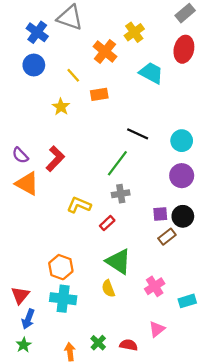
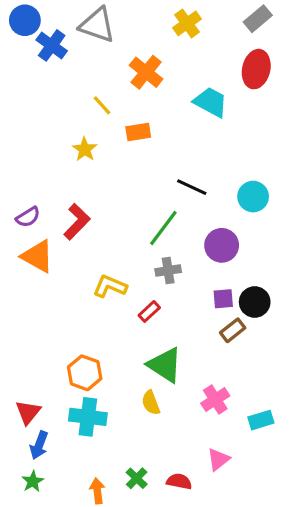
yellow cross: (134, 32) -> (187, 23), moved
blue circle: (34, 65) -> (25, 20), moved
purple semicircle: (20, 155) -> (28, 217), turned -78
purple circle: (182, 176) -> (222, 245), moved

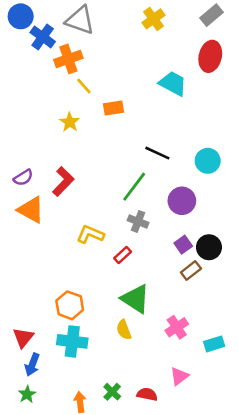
orange cross: (146, 72) -> (68, 59), moved, turned 32
gray cross: (168, 271) -> (138, 221), turned 30
purple square: (223, 299) -> (183, 245), turned -30

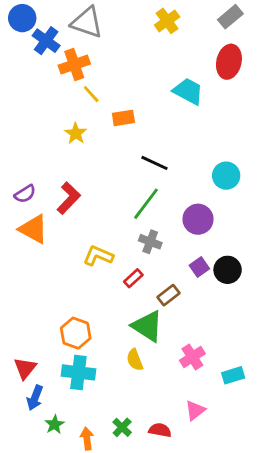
black line: (157, 153) -> (154, 163), moved
brown rectangle: (191, 270) -> (168, 295), moved
green star: (27, 394) -> (55, 425), moved

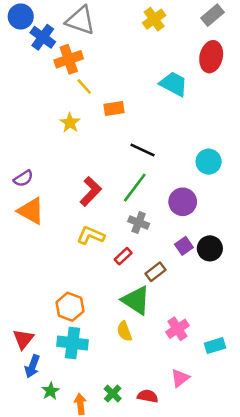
red L-shape: (69, 198) -> (91, 191), moved

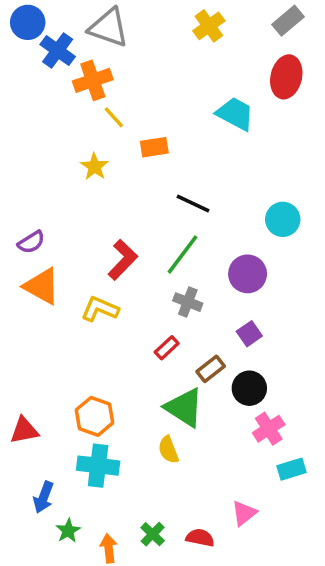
yellow L-shape: (91, 235) -> (100, 309), moved
black circle: (210, 248) -> (249, 388), moved
pink cross: (177, 329) -> (269, 429), moved
red triangle: (23, 339) -> (24, 430), moved, turned 40

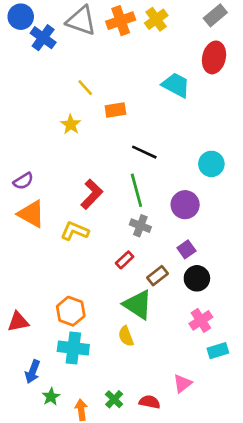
orange cross: (93, 80) -> (121, 21), moved
green line: (182, 255) -> (136, 190), turned -52
black circle: (249, 388) -> (197, 278), moved

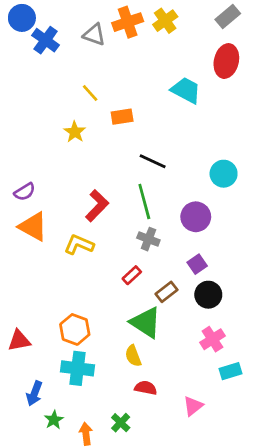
gray triangle: (81, 21) -> (94, 35), moved, size x0.7
red semicircle: (150, 402) -> (146, 388), moved

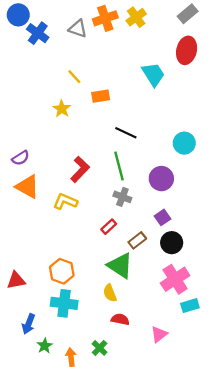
cyan trapezoid: (186, 90) -> (153, 74), turned 30
pink cross: (212, 339) -> (175, 279), size x1.4

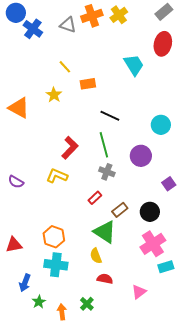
purple semicircle: (21, 158) -> (16, 182), moved, turned 63
orange triangle: (27, 187) -> (19, 108), moved
purple square: (162, 217) -> (169, 184), moved

